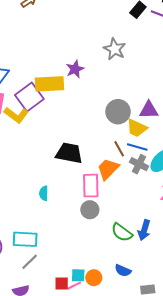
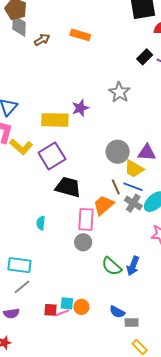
purple square: (29, 97) -> (52, 156), moved
blue semicircle: (123, 271) -> (117, 312), moved

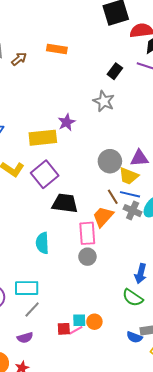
black rectangle: (145, 57) -> (115, 71), moved
cyan semicircle: (41, 223) -> (42, 243), size x1.5
green semicircle: (112, 266) -> (133, 298), moved
blue semicircle: (117, 312) -> (134, 337), moved

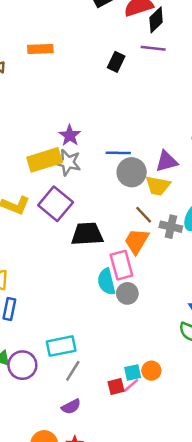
gray star: (104, 101) -> (68, 162), moved
blue line: (130, 194) -> (118, 153), moved
cyan semicircle: (42, 243) -> (106, 282), moved

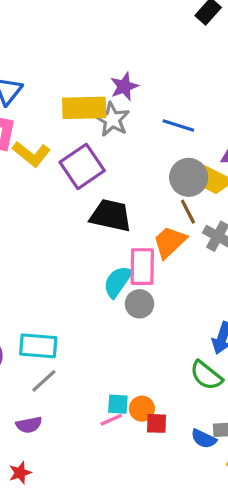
gray circle: (132, 172) -> (189, 177), moved
cyan semicircle: (106, 282) -> (118, 282), turned 32
red square: (116, 387) -> (156, 423), moved

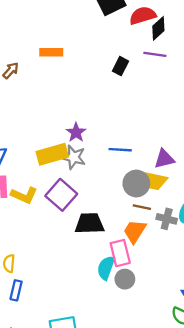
brown line: (188, 212) -> (142, 207), turned -36

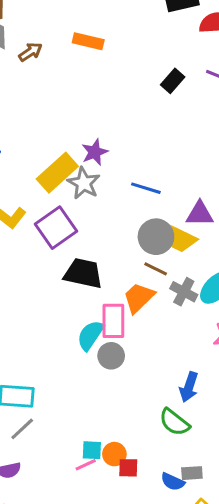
yellow rectangle: (52, 154) -> (57, 173), turned -40

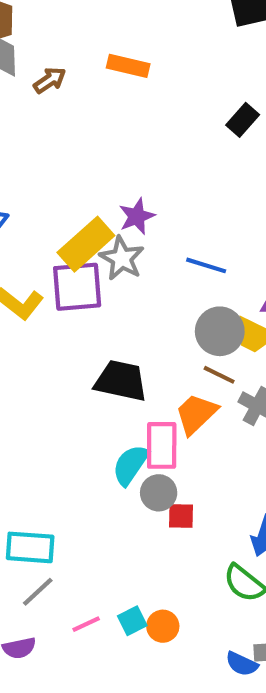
purple square: (56, 228) -> (77, 287), moved, turned 30
cyan square: (92, 450) -> (132, 621), turned -30
pink line: (86, 465) -> (86, 624), moved
red square: (128, 468) -> (181, 516), moved

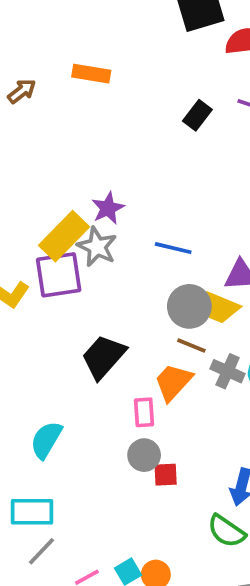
black trapezoid: (121, 381) -> (104, 357), turned -57
pink rectangle: (162, 445) -> (144, 412), size x0.7
cyan semicircle: (130, 465) -> (46, 440), moved

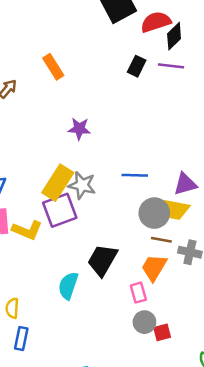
orange rectangle: (91, 74) -> (53, 67), turned 60
black rectangle: (197, 115) -> (137, 66), moved
purple star: (108, 208) -> (79, 129), moved, turned -30
cyan semicircle: (46, 440) -> (68, 286), moved

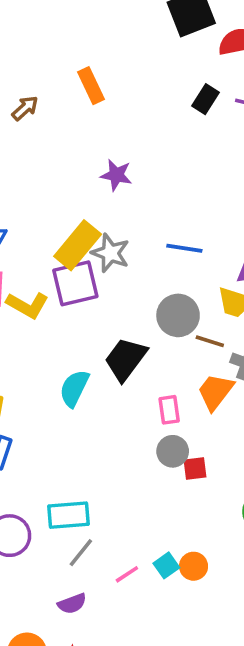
gray circle: (154, 213) -> (178, 315), moved
orange trapezoid: (154, 267) -> (215, 392), moved

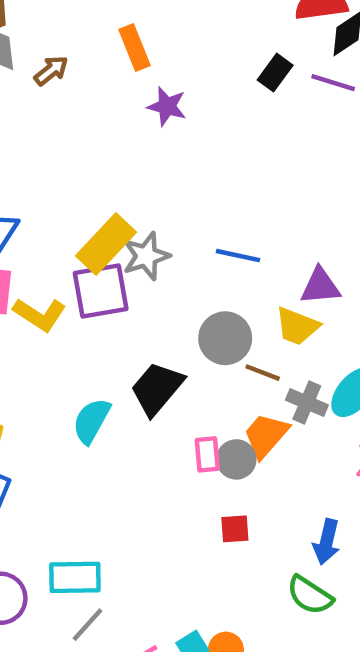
purple star: (116, 175) -> (167, 106), moved
gray star: (110, 253) -> (146, 256), turned 30
gray circle: (173, 451) -> (236, 459), moved

